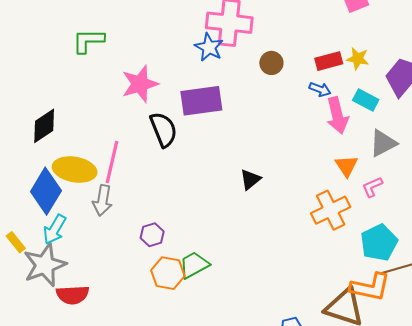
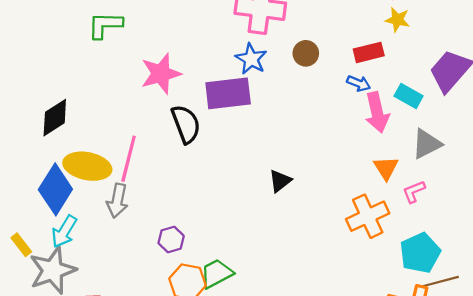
blue star: (209, 47) -> (251, 59), moved
yellow star: (358, 59) -> (397, 20), moved

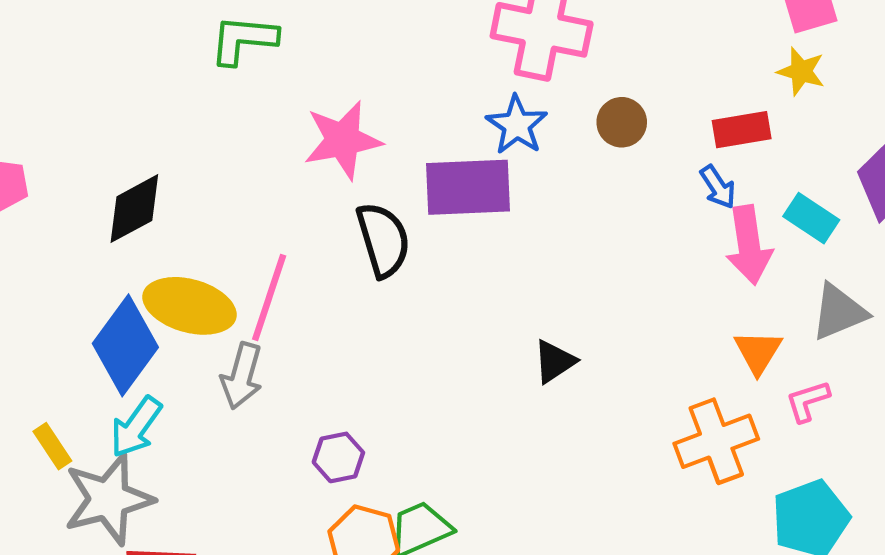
blue arrow: (359, 83) -> (718, 187), turned 30

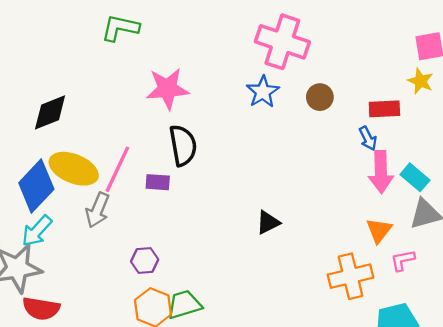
purple rectangle: (468, 187) -> (158, 182), moved, size x0.5
cyan rectangle: (811, 218) -> (415, 177), moved

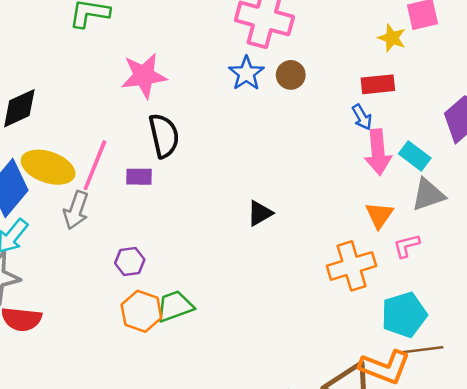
yellow star: (420, 81) -> (392, 38), moved
brown circle: (320, 97) -> (291, 75), moved

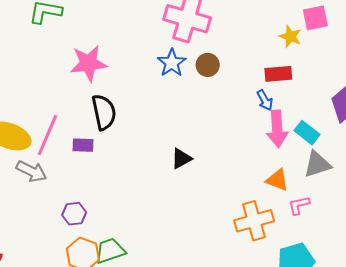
gray arrow: (76, 210) -> (31, 171), turned -84
black triangle: (260, 213) -> (181, 159), moved
orange triangle: (379, 215) -> (277, 180), turned -45

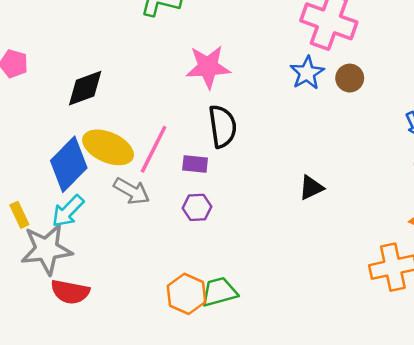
purple hexagon: (74, 214) -> (197, 207), moved

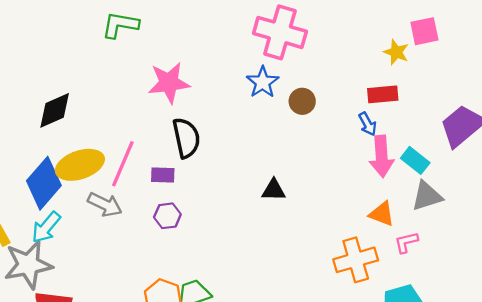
brown circle: (350, 78) -> (302, 101), moved
yellow ellipse: (108, 147) -> (80, 165), turned -39
black triangle: (311, 188) -> (274, 190), turned 30

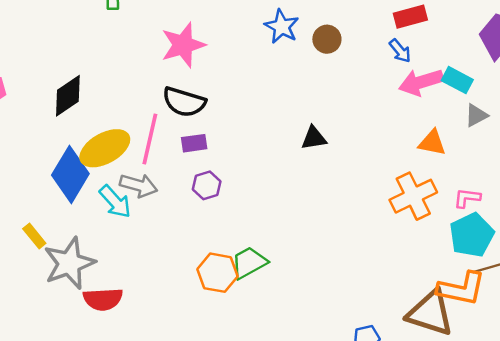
black semicircle: (186, 138) -> (184, 102), moved, turned 129
pink arrow: (382, 156) -> (421, 82), turned 87
gray triangle: (427, 196) -> (476, 115), size x0.7
cyan arrow: (46, 227) -> (115, 202), moved, turned -72
pink L-shape: (406, 242) -> (467, 198), moved, turned 30

